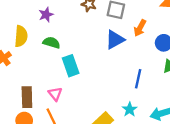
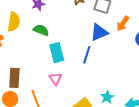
blue line: (138, 79) -> (87, 55), moved
pink triangle: (55, 94) -> (55, 79), moved

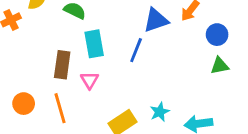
brown rectangle: (14, 78) -> (62, 65), moved

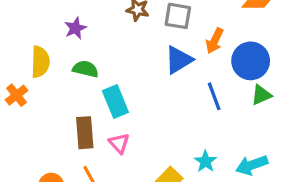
blue circle: (217, 35) -> (251, 61), size x1.5
blue line: (136, 50) -> (214, 96), moved, turned -30

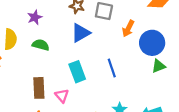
blue triangle: (179, 60) -> (81, 33), moved
blue line: (214, 96) -> (112, 68), moved
cyan rectangle: (115, 101) -> (77, 72), moved

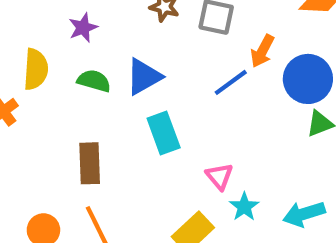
blue triangle: (81, 33) -> (144, 77), moved
blue line: (112, 68) -> (231, 82), moved, turned 72
pink triangle: (62, 96) -> (219, 176), moved

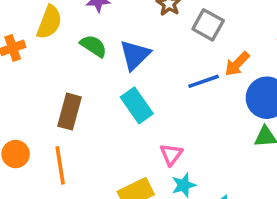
blue triangle: (144, 77) -> (135, 55), turned -32
cyan rectangle: (164, 133) -> (137, 105), turned -32

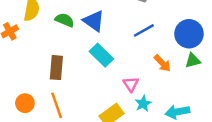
blue triangle: (135, 55) -> (94, 21), turned -30
orange arrow: (237, 64) -> (162, 63), moved, turned -78

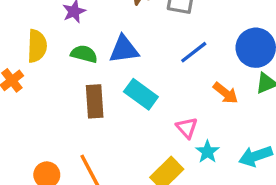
blue triangle: (94, 21) -> (124, 49), turned -35
brown rectangle: (56, 68) -> (95, 101), moved

